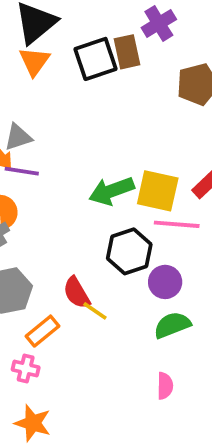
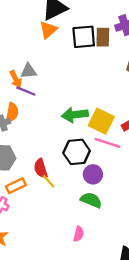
green semicircle: (172, 325) -> (91, 200), turned 30

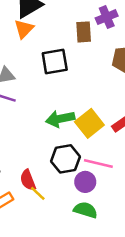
black square: (84, 37) -> (55, 61), moved
yellow square: (101, 121) -> (89, 123), turned 30
pink line: (108, 143) -> (98, 163), moved

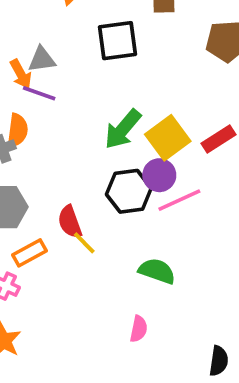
green arrow: (60, 119) -> (123, 129), turned -40
pink line: (98, 163) -> (179, 200), turned -40
purple circle: (85, 182) -> (159, 175), moved

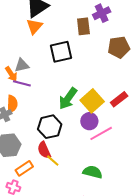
black hexagon: (129, 191) -> (50, 127), moved

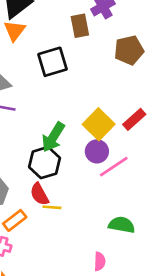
green arrow: (68, 98) -> (53, 137), moved
yellow line: (53, 161) -> (52, 207), turned -32
green semicircle: (93, 172) -> (122, 225), moved

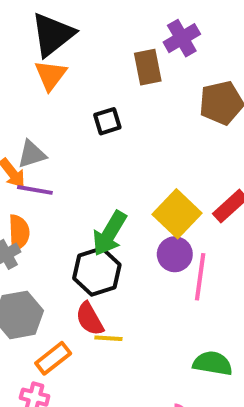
black square: (52, 62) -> (107, 121), size x0.6
pink line: (114, 167) -> (200, 277), turned -48

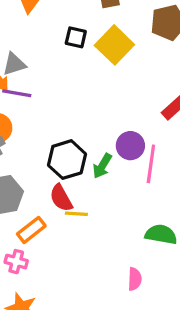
black square: (107, 121) -> (76, 37), turned 30
yellow square: (177, 214) -> (114, 45), moved
green arrow: (109, 234) -> (102, 166), moved, size x0.7

